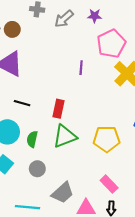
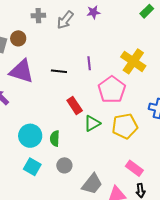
pink pentagon: (111, 44) -> (112, 90), moved
black line: (22, 103) -> (59, 71), moved
red rectangle: (58, 109) -> (75, 106), turned -36
green triangle: (65, 136) -> (92, 123), moved, size x0.7

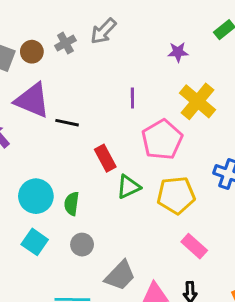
purple star: (93, 12) -> (178, 52), moved
gray cross: (38, 16) -> (65, 43), moved, turned -32
black line: (59, 71) -> (67, 123), moved
pink rectangle: (134, 168) -> (194, 246), moved

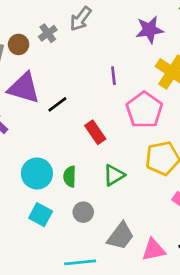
purple star: (178, 52) -> (150, 30), size x1.5
black line: (67, 123) -> (57, 104), turned -42
green triangle: (128, 187) -> (114, 175), moved

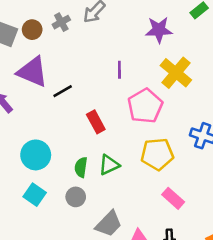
green semicircle: (70, 177) -> (81, 167), moved

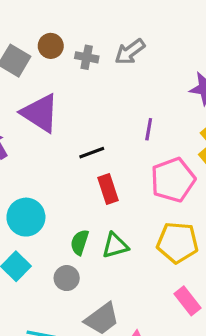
gray cross: (61, 22) -> (87, 57), turned 30
brown circle: (32, 30) -> (51, 46), moved
black line: (63, 91) -> (92, 153), moved

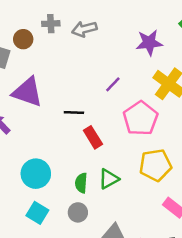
gray arrow: (130, 52) -> (84, 29), turned 35
gray cross: (87, 57) -> (51, 24), moved
purple line: (149, 129) -> (113, 84), turned 48
black line: (92, 153) -> (74, 113), turned 36

